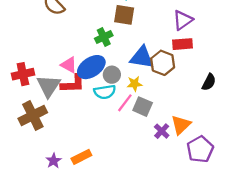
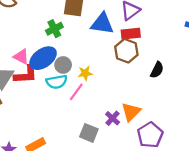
blue triangle: (142, 57) -> (102, 24), moved
brown hexagon: (163, 63) -> (126, 51), moved
gray square: (143, 107) -> (89, 133), moved

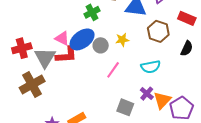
red rectangle: (131, 34) -> (187, 18), moved, turned 30
yellow star: (85, 73) -> (122, 40), moved
cyan semicircle: (57, 82) -> (151, 67), moved
orange triangle: (131, 112) -> (162, 100), moved

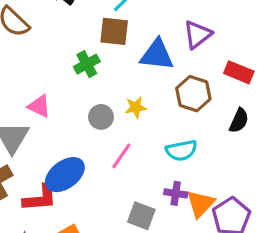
blue ellipse: (82, 39) -> (65, 175), moved
red L-shape: (66, 55) -> (40, 198), moved
purple cross: (147, 94) -> (176, 193), turned -32

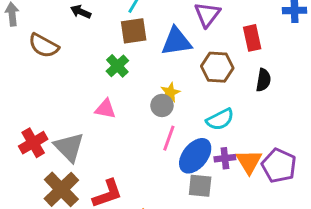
red rectangle: (239, 72) -> (252, 38), turned 70
pink triangle: (39, 106) -> (105, 109), moved
gray circle: (101, 117) -> (162, 105), moved
blue ellipse: (65, 175) -> (195, 156), moved

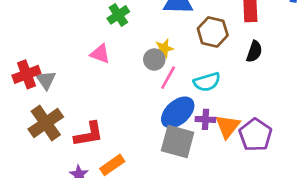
pink line: (169, 138) -> (168, 78), moved
gray triangle: (69, 147) -> (46, 80), moved, size x0.7
gray square: (200, 186) -> (178, 142), size x1.4

